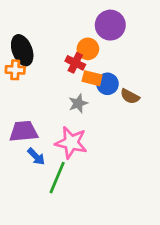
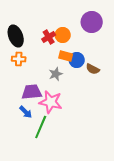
purple circle: (110, 25) -> (92, 22), moved
red cross: (75, 63) -> (49, 37), moved, turned 32
orange cross: (15, 70) -> (19, 59), moved
purple trapezoid: (24, 131) -> (32, 92), moved

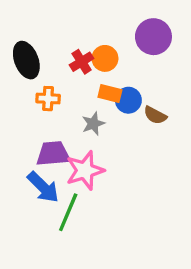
orange cross: (19, 59) -> (48, 99), moved
pink star: (51, 102) -> (85, 170), turned -30
blue arrow: (26, 112) -> (43, 187), size x1.5

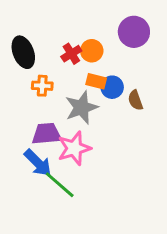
brown semicircle: (155, 115) -> (135, 100), turned 42
gray star: (93, 124) -> (82, 108), size x1.6
green line: (68, 212) -> (60, 185), turned -72

